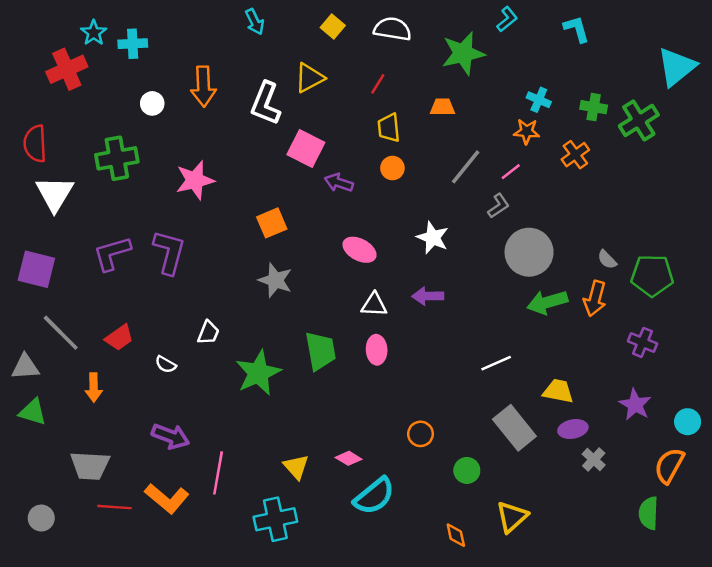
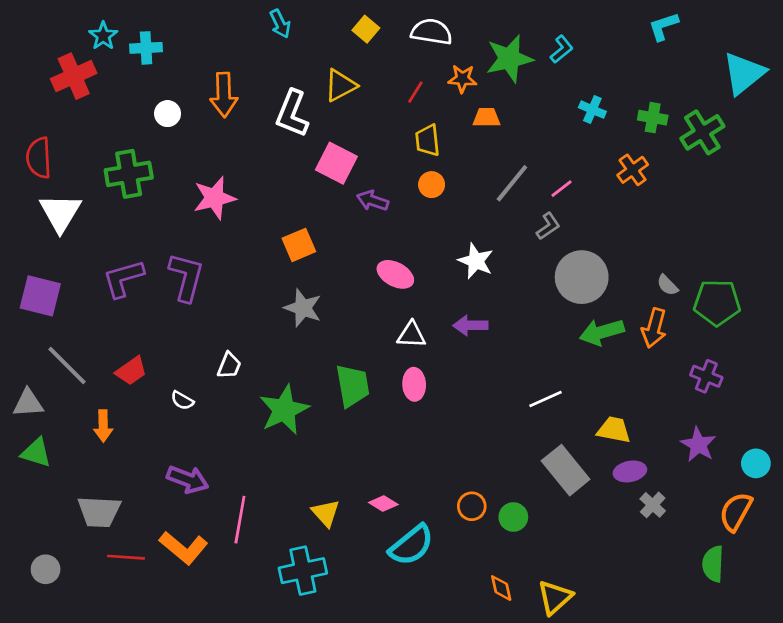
cyan L-shape: (507, 19) -> (562, 49), moved
cyan L-shape: (577, 29) -> (663, 26), moved, turned -92
orange star: (527, 131) -> (462, 79), moved
orange circle: (420, 434) -> (472, 506), moved
yellow triangle: (512, 517) -> (555, 597), moved

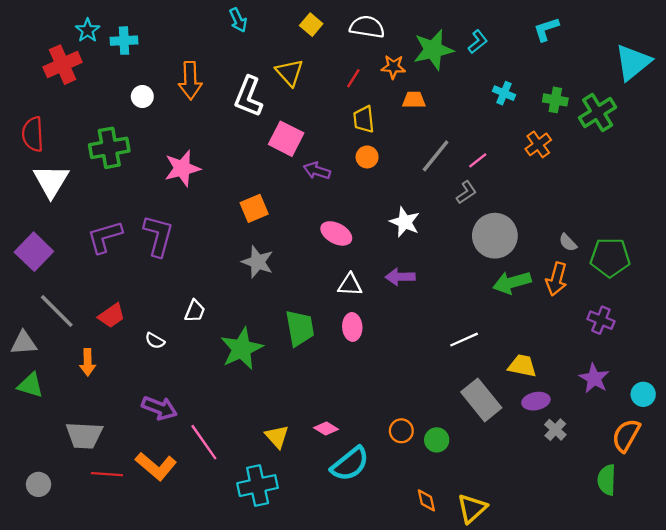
cyan L-shape: (663, 26) -> (546, 29), moved
yellow triangle: (340, 85) -> (290, 73), turned -44
purple square: (40, 296) -> (34, 252), turned 30
pink line: (240, 520) -> (204, 442), turned -45

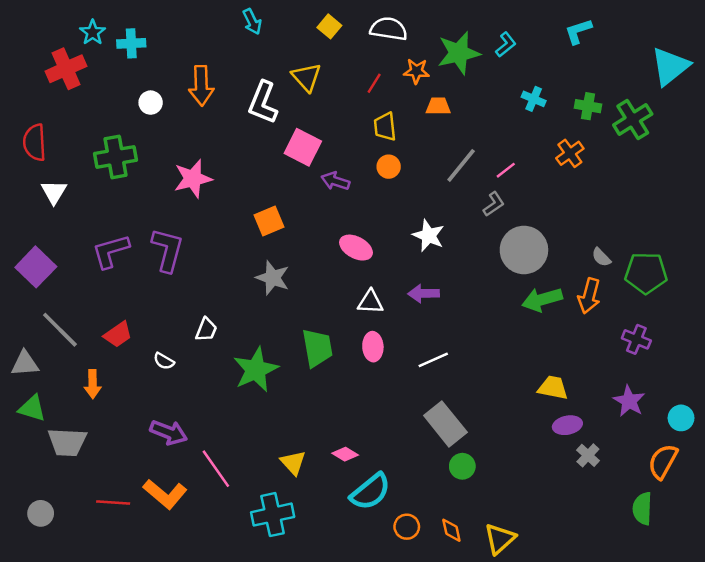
white triangle: (51, 181) -> (54, 192), size x0.7
white line: (464, 340) -> (433, 360), moved
gray rectangle: (481, 400) -> (445, 424), moved
orange circle: (401, 431) -> (407, 527), moved
gray trapezoid: (84, 435) -> (67, 442), moved

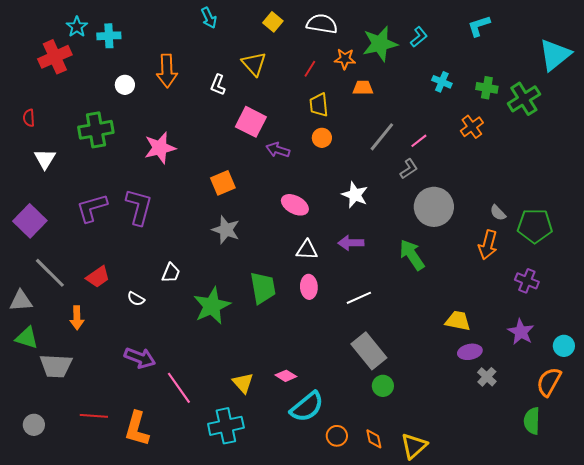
white L-shape: (263, 103) -> (218, 85), size x0.6
red semicircle: (35, 142) -> (29, 118), size x0.6
green arrow: (542, 300) -> (412, 255), moved, turned 72
orange L-shape: (165, 494) -> (137, 429), moved, turned 66

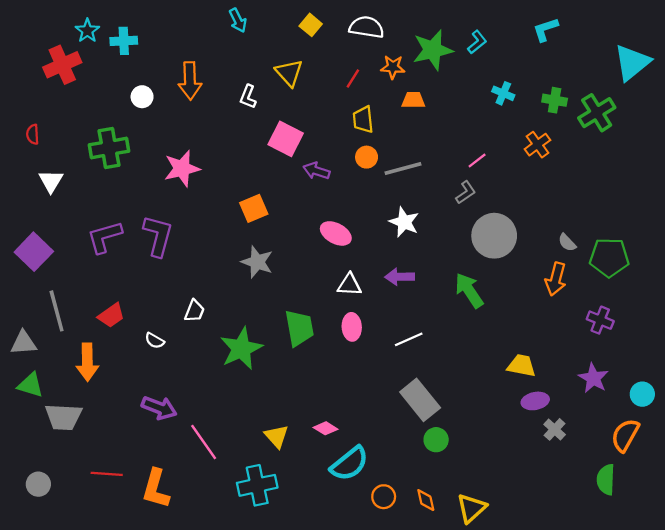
gray line: (382, 137) -> (403, 169), moved, turned 36
gray line: (50, 273) -> (57, 311), turned 30
orange arrow: (77, 318) -> (87, 362), size x1.4

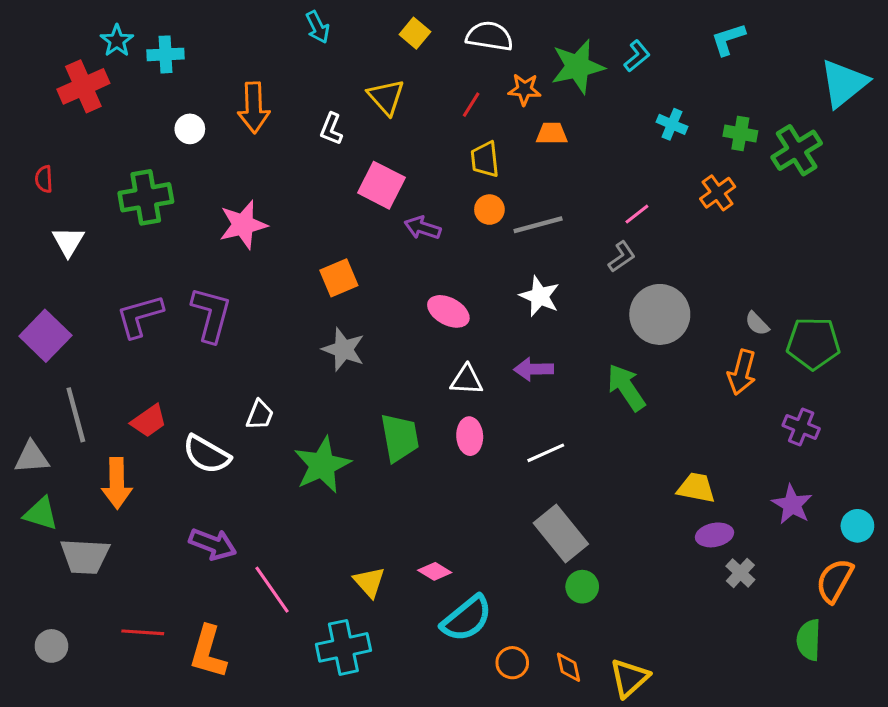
white semicircle: (155, 341) -> (207, 454), size x1.8

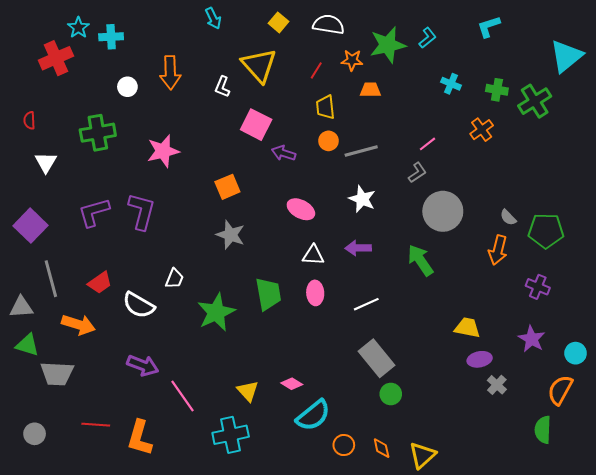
yellow triangle: (386, 97) -> (259, 65), size x1.4
orange arrow: (117, 483) -> (78, 325), turned -72

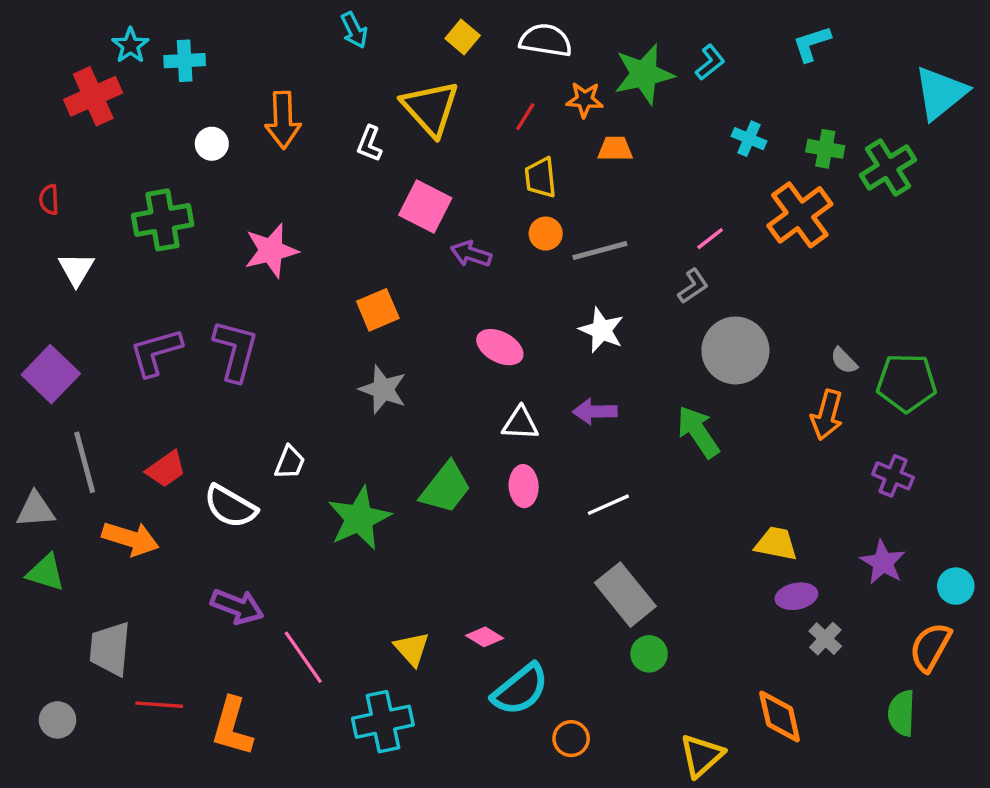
orange cross: (482, 130) -> (800, 215), size x1.6
green trapezoid: (268, 294) -> (446, 488), turned 48
gray trapezoid: (57, 374) -> (110, 649), moved, turned 92
orange diamond: (382, 448) -> (780, 717), moved, size x1.6

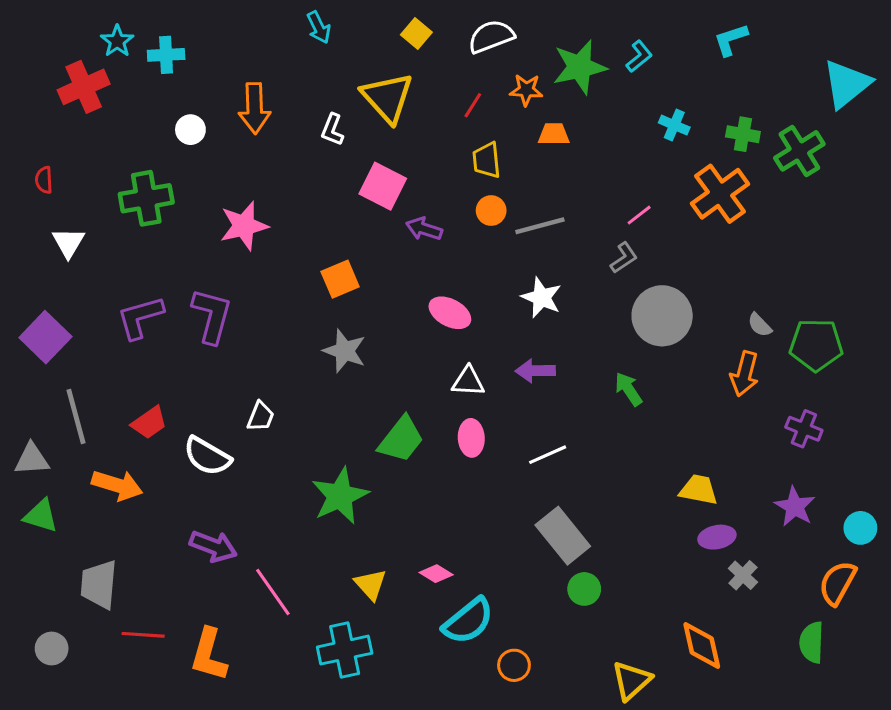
white semicircle: (546, 40) -> (491, 37), turned -30
green arrow: (698, 432) -> (628, 389), size x0.7
green star: (359, 518) -> (340, 496), moved

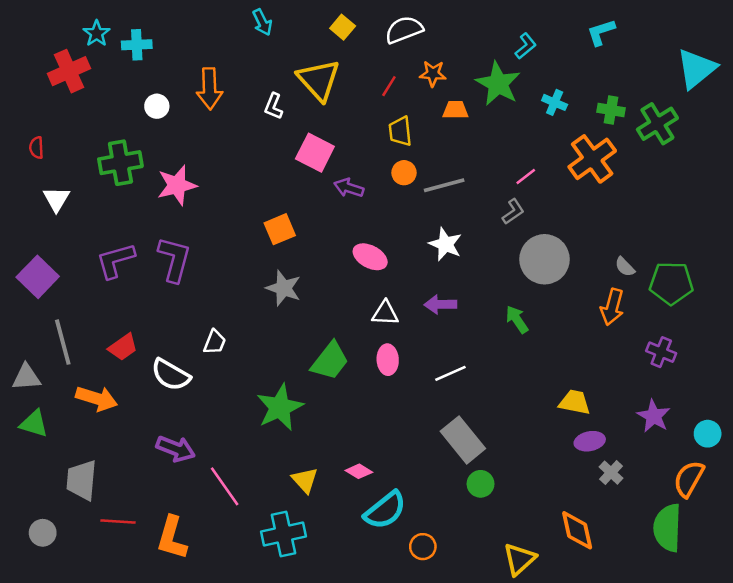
green star: (580, 67) -> (498, 84), moved, turned -30
pink star: (244, 226) -> (177, 185), moved
green semicircle: (812, 642) -> (667, 528), size x1.4

